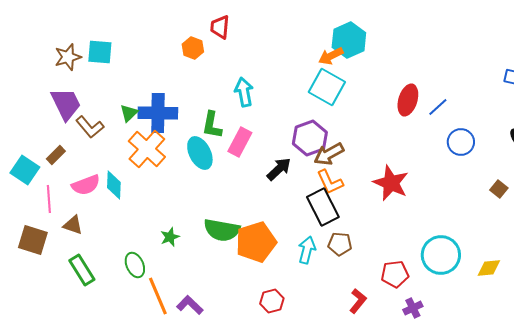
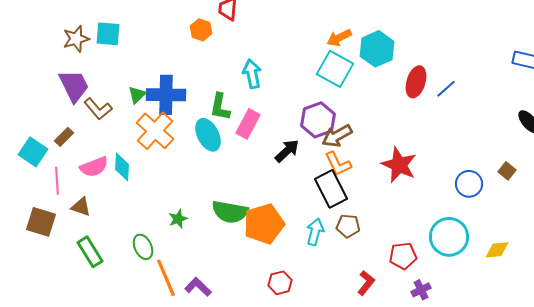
cyan hexagon: (349, 40) -> (377, 49), moved
blue circle: (461, 142) -> (469, 184), moved

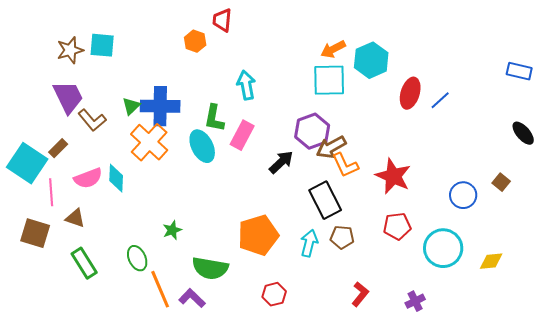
cyan square: (335, 69) -> (329, 80), turned -30
cyan square: (33, 152) -> (27, 163), size x1.4
orange L-shape: (338, 164) -> (345, 165), moved
green semicircle: (230, 212) -> (210, 268), moved
red pentagon: (403, 256) -> (397, 226), moved

